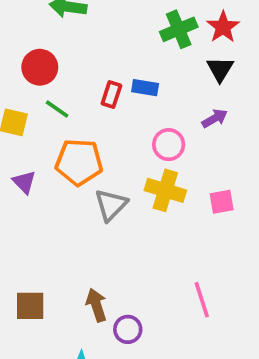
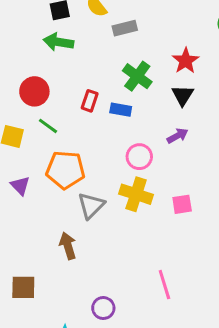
green cross: (179, 29) -> (137, 76), moved, turned -32
red rectangle: (111, 94) -> (90, 101), moved
brown arrow: (96, 305) -> (68, 246), moved

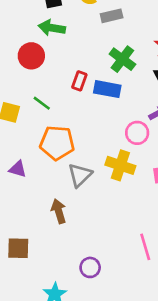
red circle: (34, 91) -> (31, 56), moved
blue rectangle: (121, 110) -> (107, 89), size x1.4
pink circle: (139, 157) -> (137, 133), moved
purple triangle: (20, 186) -> (18, 169), moved, turned -30

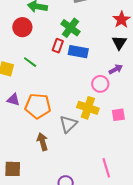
green cross: (122, 59) -> (71, 28), moved
orange pentagon: (57, 143) -> (38, 106), moved
purple triangle: (18, 169) -> (13, 100), moved
gray triangle: (80, 175) -> (68, 124), moved

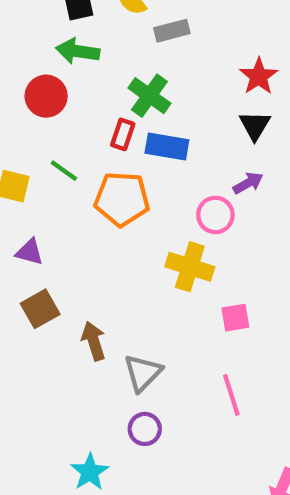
orange pentagon: (38, 106) -> (122, 199), moved
pink square: (118, 115) -> (235, 318), moved
gray triangle: (68, 124) -> (143, 373), moved
brown square: (13, 169) -> (40, 309), moved, turned -30

